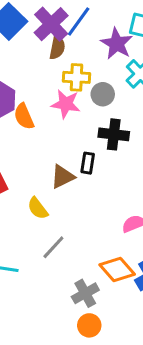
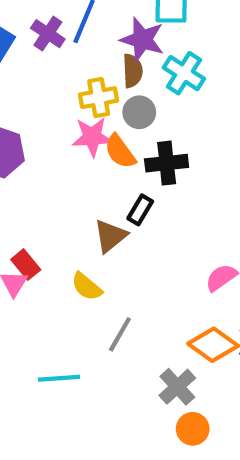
purple cross: (51, 24) -> (48, 34), size x0.7
brown semicircle: (57, 47) -> (133, 71), moved
orange semicircle: (24, 116) -> (120, 152), moved
black rectangle: (88, 163) -> (140, 210), turned 35

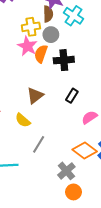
pink star: (92, 137) -> (27, 46), turned 30
orange semicircle: (120, 152) -> (41, 54), turned 54
black rectangle: (140, 210) -> (72, 96), moved

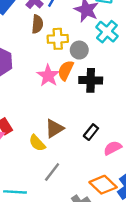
brown semicircle: (48, 14) -> (37, 24), moved
pink star: (27, 46) -> (48, 76), moved
brown triangle: (35, 95) -> (54, 128), moved
black rectangle: (72, 96) -> (91, 132), moved

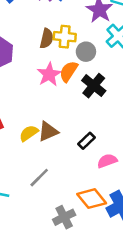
brown semicircle: (37, 24) -> (47, 38), moved
black cross: (91, 80) -> (94, 86), turned 30
yellow semicircle: (37, 143) -> (29, 133), moved, turned 90

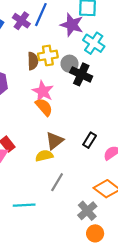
orange semicircle: (69, 71) -> (44, 107), moved, turned 120
black cross: (94, 86) -> (81, 74), moved
yellow semicircle: (29, 133) -> (44, 156), moved, turned 36

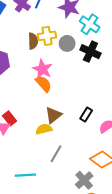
black cross: (81, 74) -> (90, 52), moved

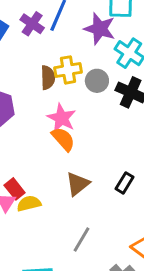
yellow semicircle: (44, 129) -> (29, 203), moved

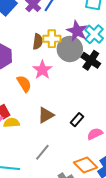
purple star: (100, 29) -> (77, 31), moved
gray circle: (97, 81) -> (70, 49), size x1.6
orange semicircle: (63, 139) -> (24, 84), moved

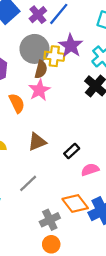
purple star: (77, 31) -> (71, 46), moved
brown semicircle: (38, 42) -> (41, 69), moved
gray circle: (70, 49) -> (34, 49), moved

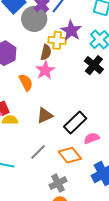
gray circle: (34, 49) -> (34, 19), moved
black rectangle: (72, 151) -> (75, 123), size x1.6
orange diamond: (75, 204) -> (70, 155), moved

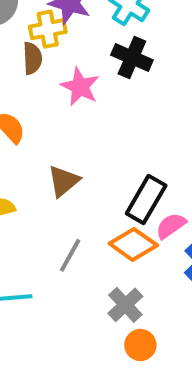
pink star: (45, 70) -> (80, 87), moved
black rectangle: (75, 123) -> (146, 200), moved
pink semicircle: (92, 138) -> (171, 226), moved

